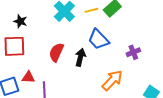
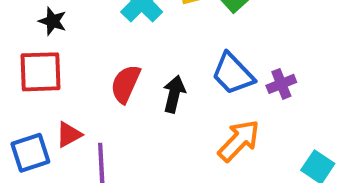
blue trapezoid: (98, 39) -> (233, 74), moved
red triangle: (28, 77) -> (69, 135), turned -32

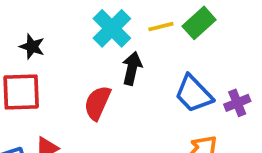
black arrow: (174, 94) -> (132, 68), moved

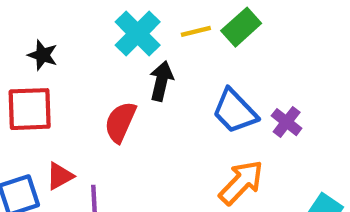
purple cross: (237, 103) -> (287, 122), turned -30

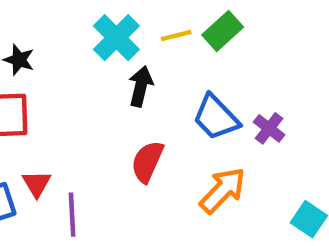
red semicircle: (120, 122) -> (147, 162), moved
red triangle: (60, 176) -> (37, 184), turned -32

